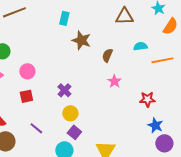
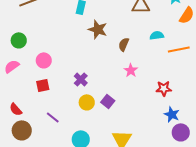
purple square: (74, 132) -> (108, 101), moved

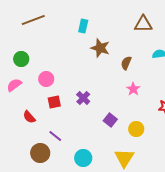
red square: (43, 85) -> (54, 102), moved
yellow circle: (87, 102) -> (136, 129), moved
red semicircle: (16, 109) -> (29, 117), moved
brown circle: (22, 130) -> (40, 153), moved

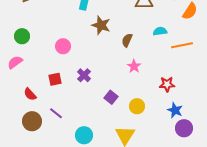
pink circle: (46, 79) -> (63, 46), moved
brown circle: (40, 153) -> (32, 121), moved

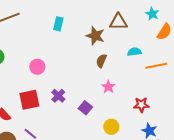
brown star: (101, 25) -> (95, 36), moved
red square: (55, 79) -> (29, 100), size x1.5
purple square: (111, 97) -> (85, 108), moved

